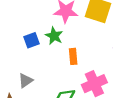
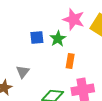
gray triangle: (26, 81) -> (23, 72), turned -32

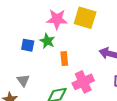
blue square: (37, 37) -> (28, 45), turned 32

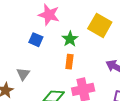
pink star: (57, 19) -> (49, 15), moved
green star: (47, 41) -> (70, 39), moved

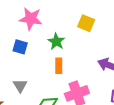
yellow square: (100, 25) -> (86, 23), size x0.7
gray triangle: (23, 74) -> (20, 86), moved

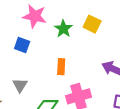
green star: (56, 42) -> (63, 29), moved

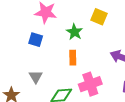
green star: (63, 29) -> (74, 32), moved

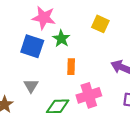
green star: (74, 32) -> (61, 39), moved
blue square: (36, 40) -> (32, 46), size x1.5

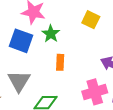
gray triangle: (31, 86) -> (19, 81), size x1.5
pink cross: (89, 95) -> (95, 92), moved

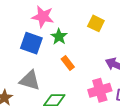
orange rectangle: (60, 62) -> (68, 63), turned -40
gray triangle: (19, 81) -> (30, 80), turned -45

